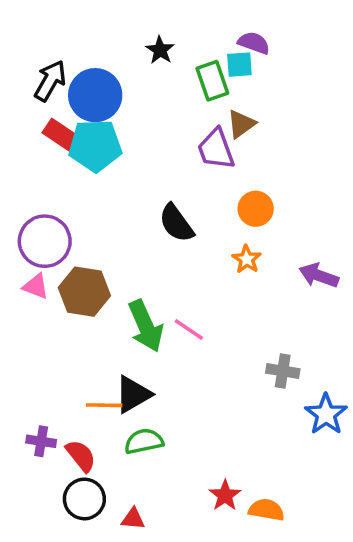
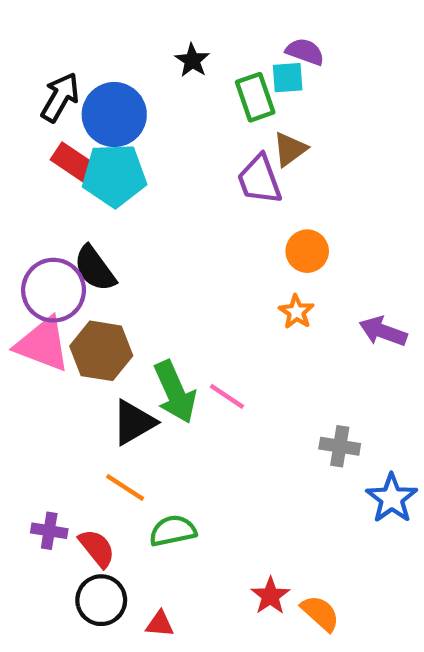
black semicircle: (176, 223) -> (95, 268), moved
pink triangle: (36, 286) -> (43, 344), size x1.8
black triangle: (133, 394) -> (134, 422), moved
orange line: (104, 405) -> (125, 487), turned 32
orange semicircle: (266, 510) -> (320, 613), turned 32

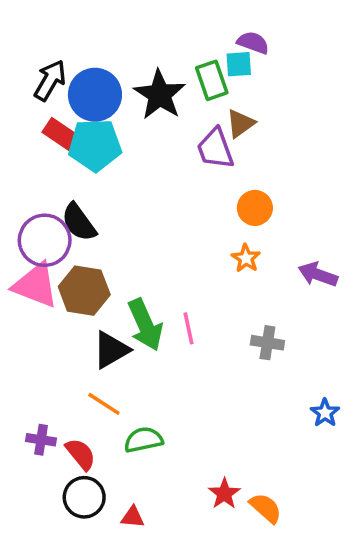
black star: (192, 60) -> (160, 95), moved, size x1.8
pink line: (227, 396) -> (188, 328), turned 44
gray cross: (340, 446) -> (267, 343), moved
blue star: (392, 498) -> (325, 413), size x0.7

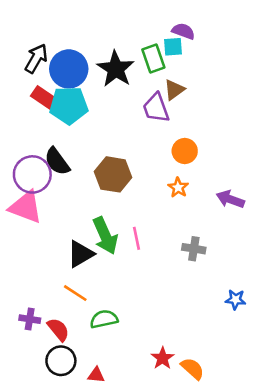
brown hexagon: (84, 291) -> (113, 174), moved
blue star: (325, 413) -> (236, 300), turned -30

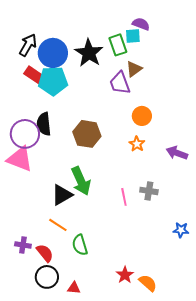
black semicircle: (57, 161) -> (44, 124), turned 30
pink line: (136, 238) -> (124, 197), moved
green semicircle: (104, 319) -> (80, 245), turned -95

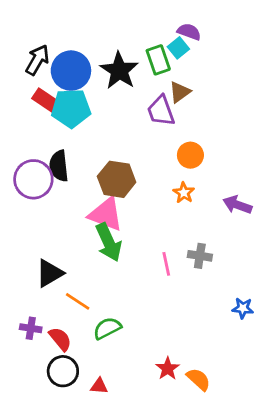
cyan square: (133, 36) -> (178, 48), turned -35
pink triangle: (20, 159) -> (106, 214), moved
black triangle: (62, 195) -> (50, 273), moved
green semicircle: (80, 245) -> (107, 328), turned 80

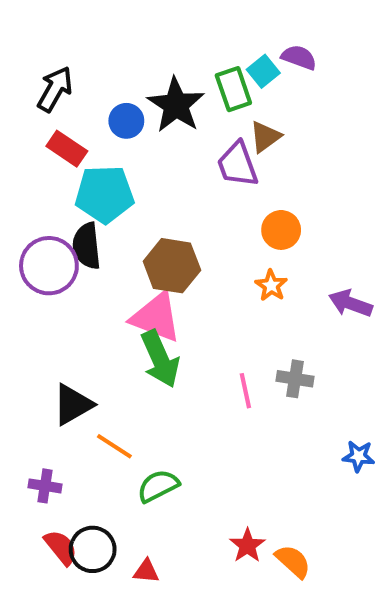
purple semicircle: (189, 32) -> (299, 57), moved
blue circle: (71, 71) -> (126, 121), moved, size x0.6
cyan pentagon: (71, 108) -> (105, 194), moved
red semicircle: (60, 339) -> (61, 547), moved

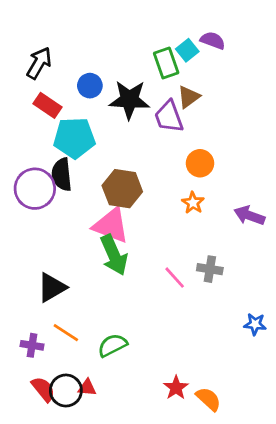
black star: (176, 105) -> (129, 100), moved, turned -30
pink line: (245, 391) -> (175, 278), turned -30
orange line: (114, 446) -> (66, 333), moved
red triangle: (146, 571) -> (87, 388), moved

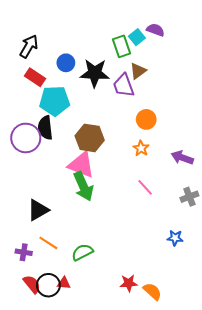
gray cross: (210, 269) -> (189, 197), moved, turned -30
pink line: (175, 278) -> (145, 187), moved
blue star: (255, 324) -> (175, 238), moved
red star: (176, 388) -> (129, 283), turned 30

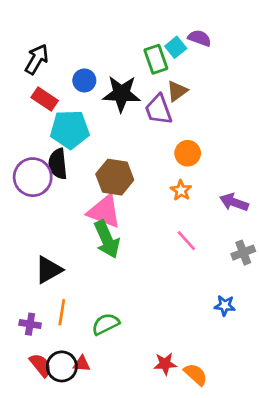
orange line: (48, 243) -> (62, 312), turned 66

